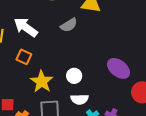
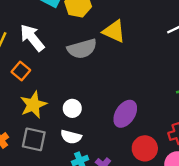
gray semicircle: (69, 25) -> (82, 49), size x1.4
purple ellipse: (119, 68) -> (125, 114), turned 70

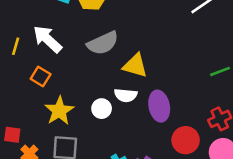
yellow triangle: (114, 31) -> (135, 66), moved
purple ellipse: (125, 114) -> (159, 106), turned -36
white semicircle: (71, 137) -> (126, 95), moved

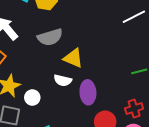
white circle: (102, 109) -> (32, 98), moved

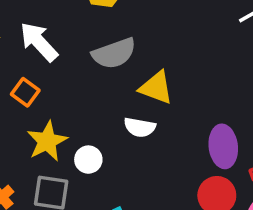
purple ellipse: (88, 92) -> (223, 146), moved

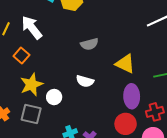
gray semicircle: (114, 53) -> (89, 44), moved, size x0.7
yellow triangle: (156, 88) -> (125, 64), moved

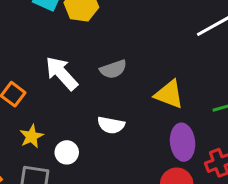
white arrow: (32, 27) -> (61, 73), moved
yellow star: (31, 85) -> (31, 136), size x0.7

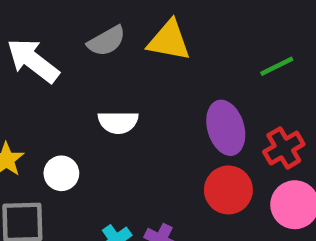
yellow triangle: (169, 94) -> (169, 41), moved

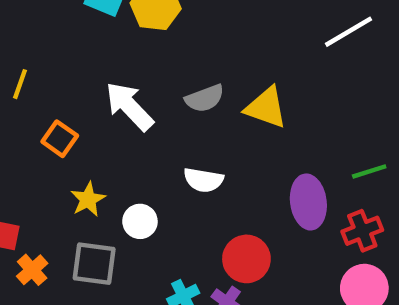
green line: (277, 66) -> (369, 171), moved
red circle: (228, 190) -> (246, 259), moved

